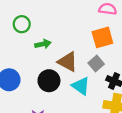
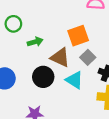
orange square: (102, 37) -> (78, 36), moved

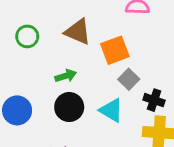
green arrow: (35, 42) -> (66, 76), moved
brown triangle: (60, 57) -> (78, 32), moved

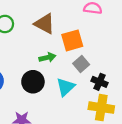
green arrow: (66, 76) -> (47, 58), moved
cyan triangle: (111, 110) -> (66, 87), turned 42

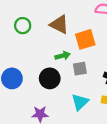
gray square: (81, 64) -> (80, 69), moved, turned 32
cyan triangle: (66, 87) -> (80, 102), moved

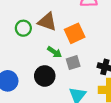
green circle: (23, 26) -> (23, 28), moved
green arrow: (63, 56) -> (54, 52), turned 56

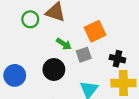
orange square: (75, 33) -> (95, 31), moved

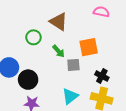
green circle: (30, 19) -> (33, 37), moved
black circle: (54, 70) -> (28, 80), moved

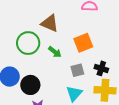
green circle: (33, 37) -> (28, 43), size x1.5
gray square: (73, 65) -> (77, 70), moved

